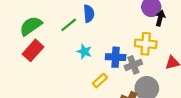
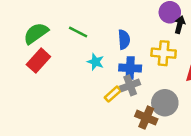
blue semicircle: (89, 14) -> (124, 40), moved
green line: (69, 25) -> (78, 32), turned 66
gray cross: (133, 65) -> (130, 85), moved

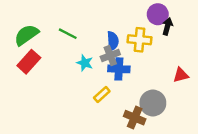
yellow cross: (164, 53) -> (139, 40), moved
gray cross: (130, 85) -> (110, 56), moved

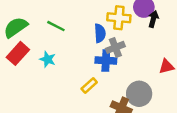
yellow cross: (139, 40) -> (119, 18), moved
gray cross: (110, 56) -> (115, 47), moved
cyan star: (85, 63) -> (48, 59), moved

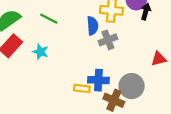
blue cross: (106, 61) -> (98, 80), moved
yellow rectangle: (89, 85) -> (82, 88), moved, turned 49

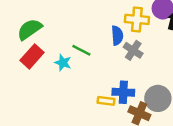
green line: (49, 19) -> (81, 50), moved
gray cross: (108, 40) -> (133, 50), turned -36

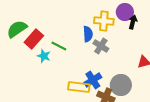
red rectangle: (32, 56) -> (34, 39), moved
blue cross: (123, 92) -> (93, 80), turned -36
yellow rectangle: (106, 101) -> (79, 87), size x1.5

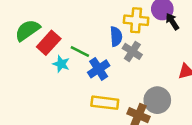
black arrow: (133, 22) -> (172, 22), turned -48
blue cross: (93, 80) -> (99, 69), moved

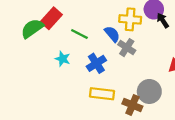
blue semicircle: (116, 36) -> (112, 34), turned -36
red rectangle: (49, 43) -> (51, 18), moved
green line: (80, 51) -> (79, 34), moved

